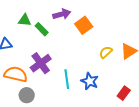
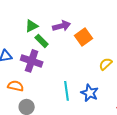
green triangle: (25, 20) -> (32, 26), moved, turned -32
purple cross: (41, 63) -> (32, 61), moved, turned -35
orange semicircle: (16, 74) -> (16, 86), size x0.7

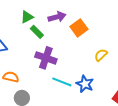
purple cross: (32, 61) -> (46, 58), moved
cyan line: (67, 91) -> (62, 82), turned -60

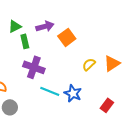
green rectangle: (37, 32) -> (25, 41), turned 32

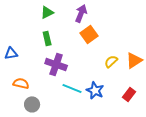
green triangle: (15, 26) -> (47, 12), moved
purple arrow: (45, 26) -> (81, 13), moved, turned -54
red rectangle: (107, 105) -> (129, 94), moved

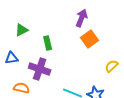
green triangle: (47, 12) -> (22, 30), moved
purple cross: (56, 64) -> (40, 69), moved

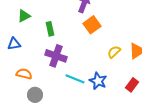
purple cross: (40, 69) -> (56, 56), moved

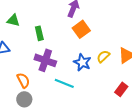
green triangle: (24, 16) -> (13, 20), turned 40
orange semicircle: (24, 74) -> (23, 80), moved, turned 49
blue star: (98, 81) -> (82, 62), moved

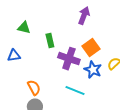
orange square: (81, 29) -> (91, 48), moved
purple cross: (45, 60) -> (69, 59), moved

